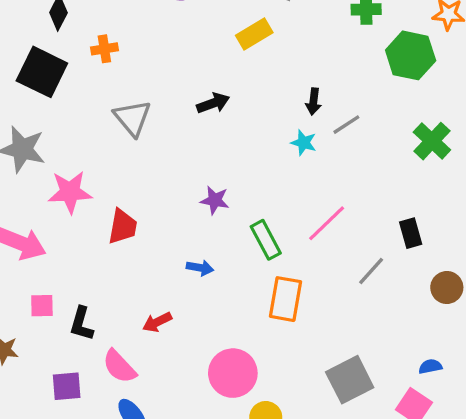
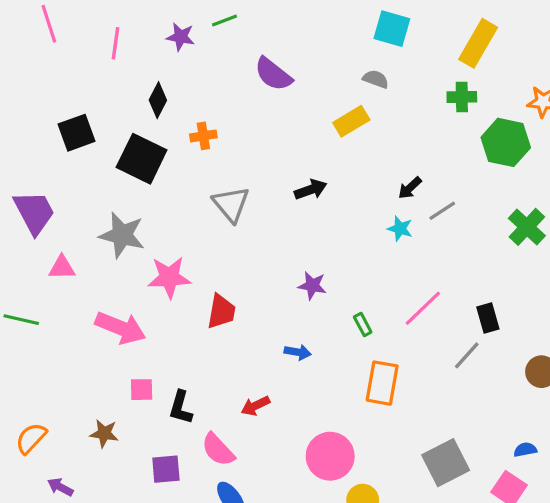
black arrow: (313, 102) -> (410, 188), turned 40
black rectangle: (411, 233) -> (488, 318), moved
green rectangle: (266, 240) -> (363, 325), size x0.6

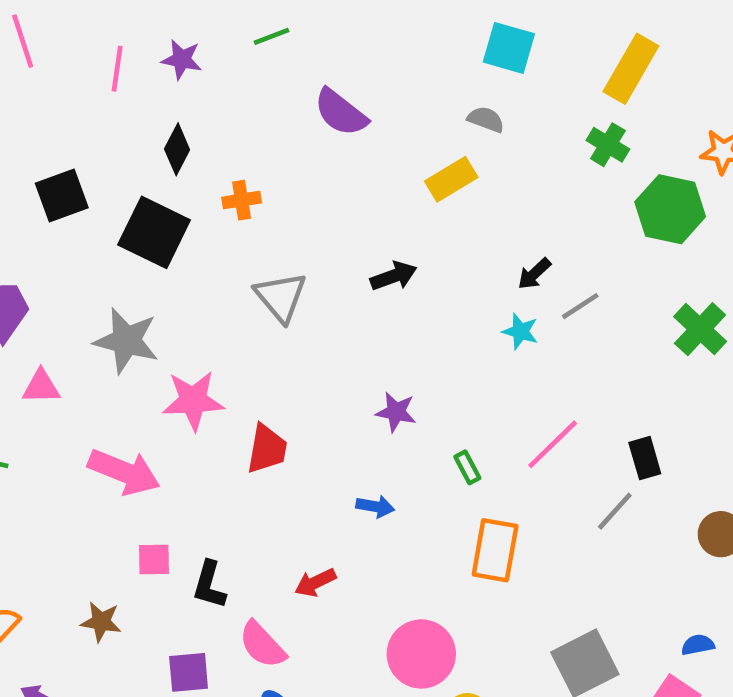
purple star: (181, 37) -> (182, 59), moved
green cross: (462, 97) -> (608, 145), turned 32

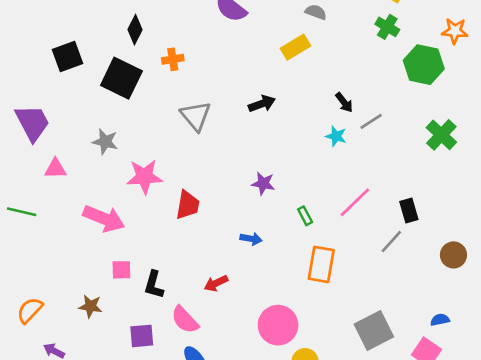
black arrow: (534, 274) -> (344, 102), turned -85
gray star: (126, 341) -> (105, 142), size x0.7

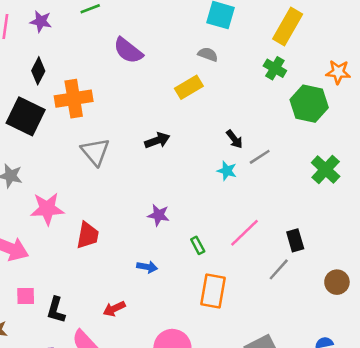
orange cross: (173, 59) -> (74, 99), size x1.8

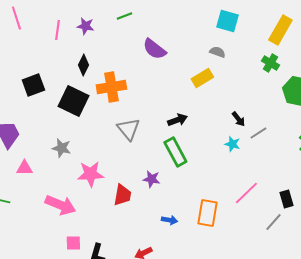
purple star: (158, 215) -> (151, 179), moved
green rectangle: (198, 245) -> (175, 152), moved, size x2.0
orange rectangle: (213, 291) -> (207, 213), moved

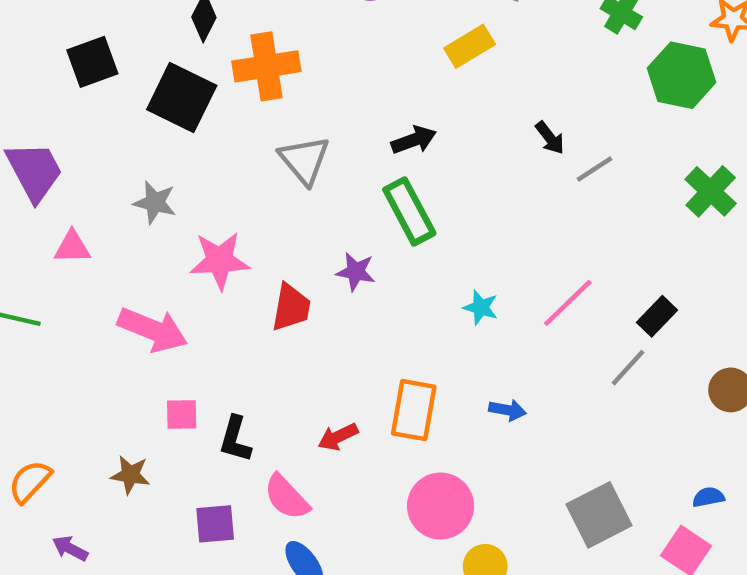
cyan star: (232, 144) -> (481, 307), moved
black rectangle: (286, 199) -> (657, 316), turned 60
orange rectangle: (207, 213) -> (414, 410), moved
blue arrow: (169, 220) -> (507, 410), moved

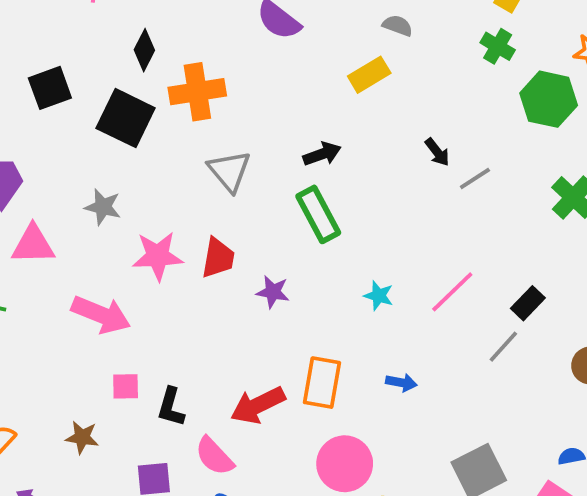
pink triangle: (72, 247) -> (33, 245), size x1.4
purple star: (356, 272) -> (273, 292), moved
red trapezoid: (291, 307) -> (218, 258), moved
red arrow: (338, 437) -> (258, 405), size x1.6

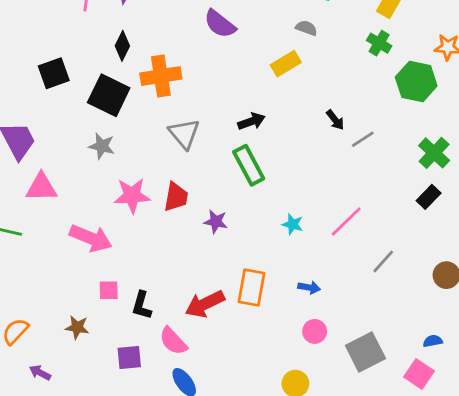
gray star: (103, 207) -> (102, 146), moved
black rectangle: (528, 303) -> (429, 197), moved
pink circle: (345, 464) -> (315, 331), moved, size x0.6

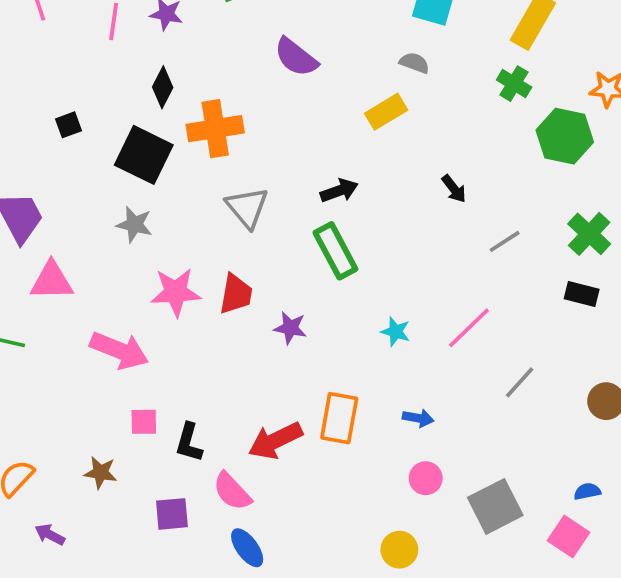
black square: (54, 73) -> (69, 125), size x0.6
gray line: (363, 139) -> (505, 241), moved
black rectangle: (429, 197) -> (582, 294), turned 60

